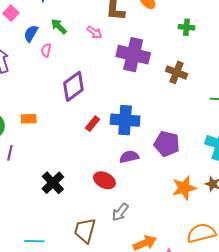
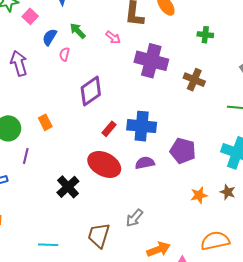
orange rectangle: (29, 119) -> (45, 122), turned 63
red ellipse: (104, 180) -> (104, 164), moved, size x1.5
orange star: (184, 188) -> (199, 195), size x0.7

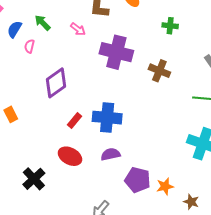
purple pentagon: (183, 151) -> (138, 180), moved
red ellipse: (104, 164) -> (70, 156), size x0.7
brown star: (228, 192) -> (191, 202), moved

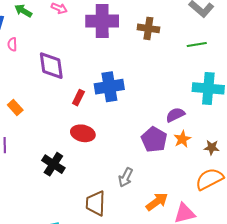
pink semicircle: (29, 46) -> (12, 44), moved
purple diamond: (56, 83) -> (51, 66), turned -48
purple semicircle: (111, 154) -> (175, 115), moved
purple pentagon: (138, 180) -> (154, 140), turned 30

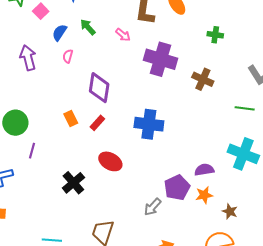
red rectangle: (78, 98) -> (97, 123), moved
orange rectangle: (15, 107) -> (71, 118), moved
gray arrow: (126, 177) -> (153, 207), moved

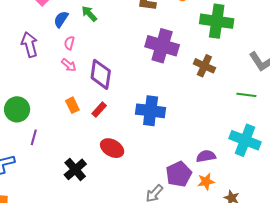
pink arrow: (123, 35) -> (69, 65), moved
green cross: (215, 35) -> (217, 21), size x2.0

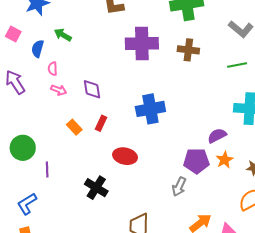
purple diamond: (101, 74) -> (92, 89), size x0.7
purple pentagon: (179, 174) -> (196, 161), turned -30

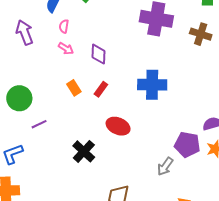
purple line: (47, 170) -> (39, 124), turned 56

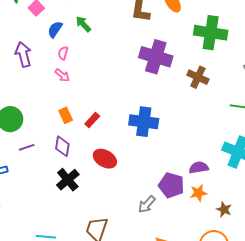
purple diamond: (99, 54) -> (62, 146), moved

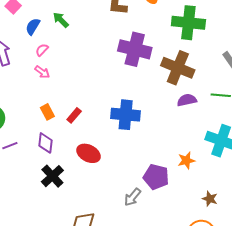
pink semicircle: (63, 53) -> (42, 50), turned 32
brown cross: (198, 77) -> (178, 68), size x1.5
purple semicircle: (199, 168) -> (187, 100), moved
orange star: (198, 193) -> (186, 161), moved

